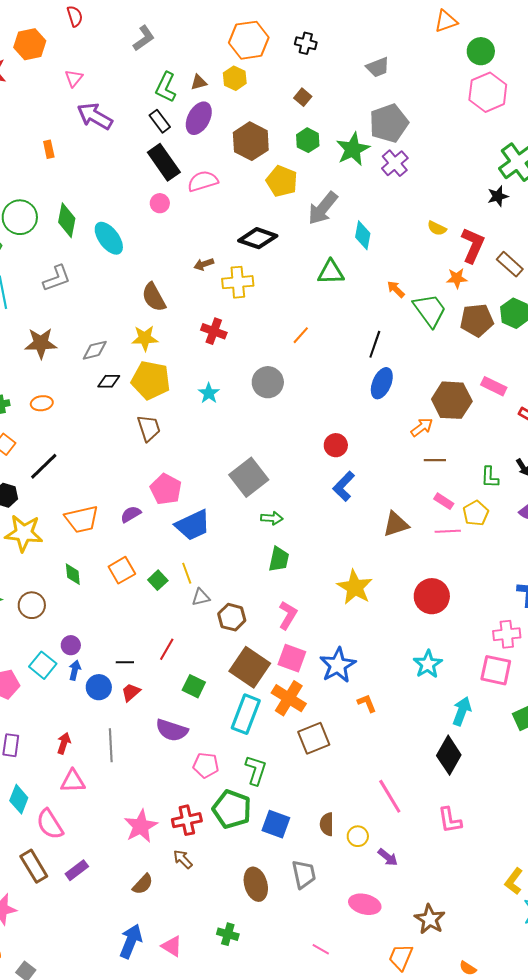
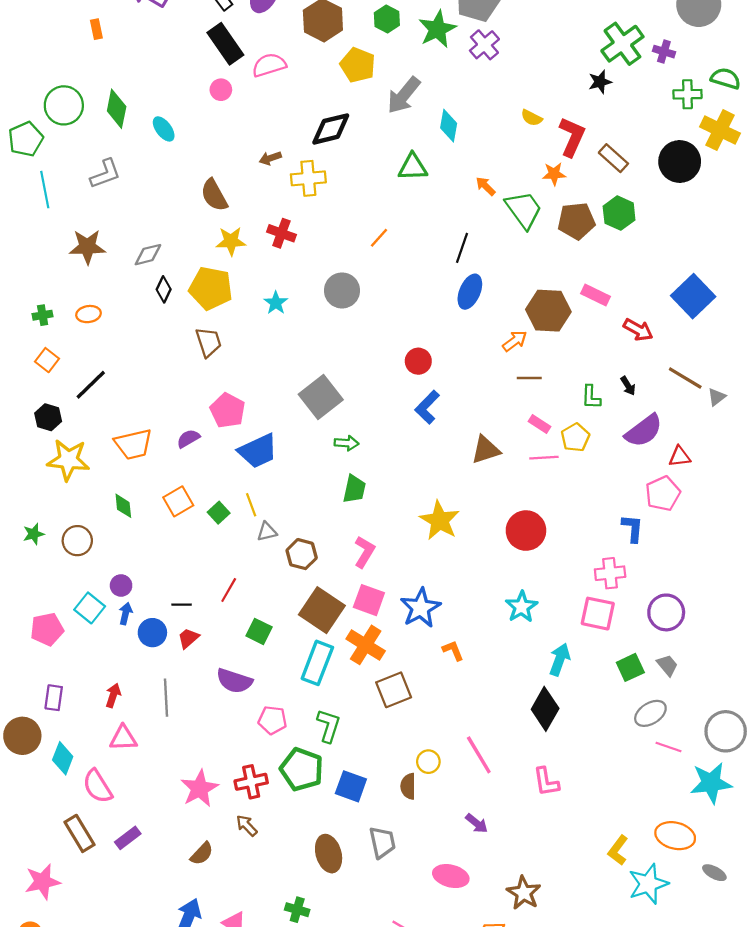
cyan ellipse: (109, 238) -> (164, 129), size x0.7
black diamond: (258, 238) -> (331, 129), turned -33
yellow star: (145, 338) -> (231, 241), moved
black diamond: (109, 381) -> (164, 289), turned -65
yellow circle: (358, 836) -> (428, 762), moved

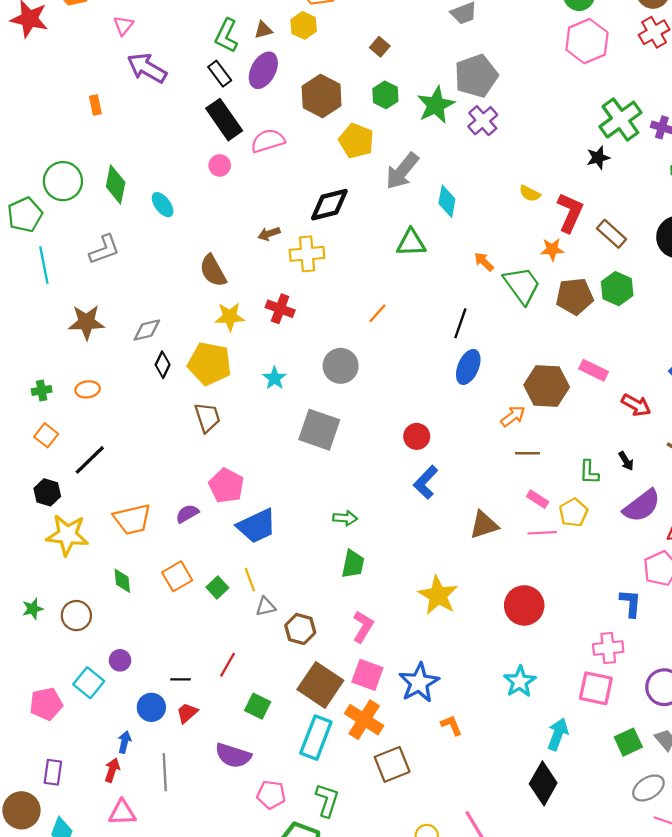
gray square: (321, 397) -> (319, 430), moved, turned -33
blue arrow: (126, 614) -> (124, 742), moved

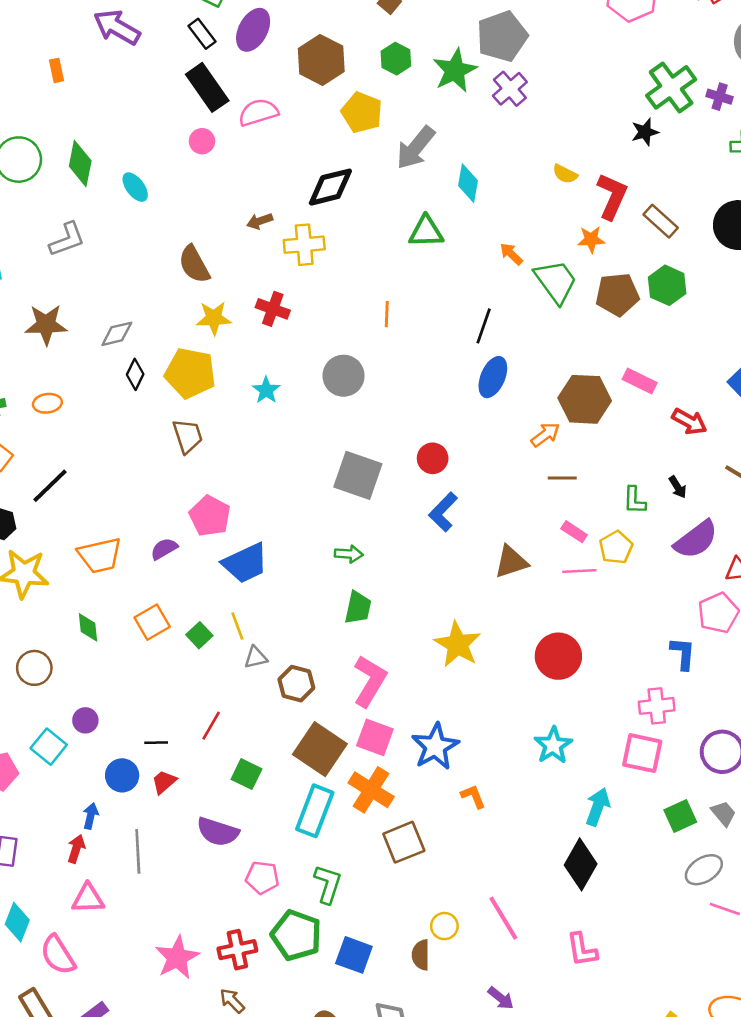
orange line: (378, 313) -> (387, 314), turned -40
gray square: (319, 430) -> (358, 475), moved
pink L-shape: (363, 627) -> (370, 681), size x1.4

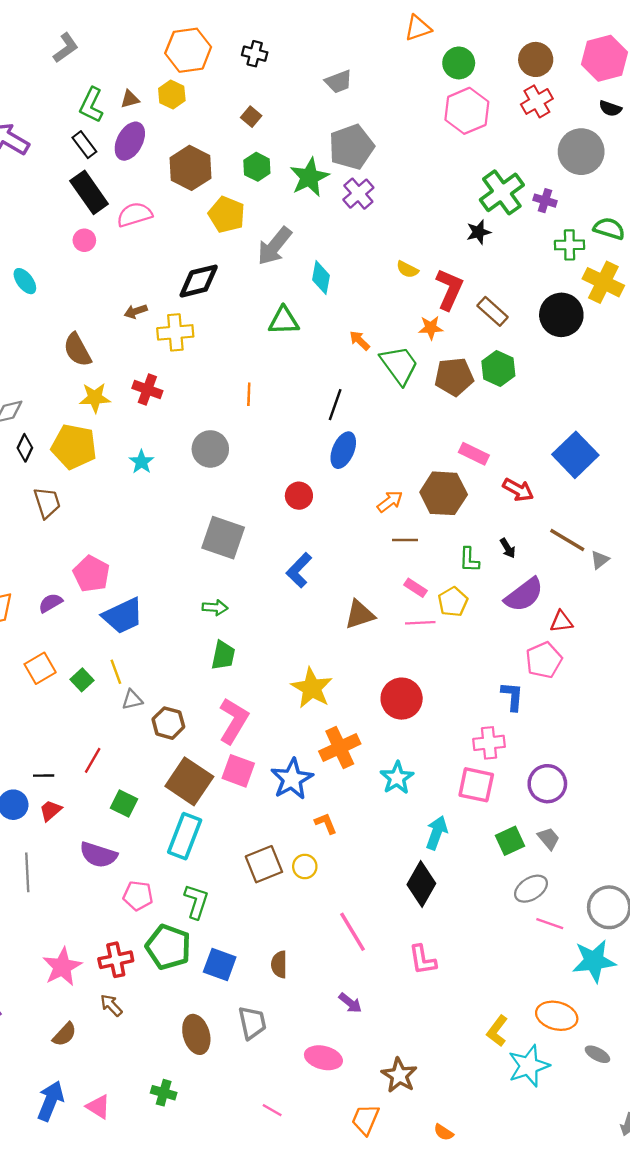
brown hexagon: (585, 399) -> (444, 493), moved
brown trapezoid: (188, 436) -> (47, 503), moved
red circle: (433, 458) -> (299, 496), moved
orange cross: (371, 790) -> (340, 748), moved, turned 33
yellow circle: (444, 926) -> (305, 866), moved

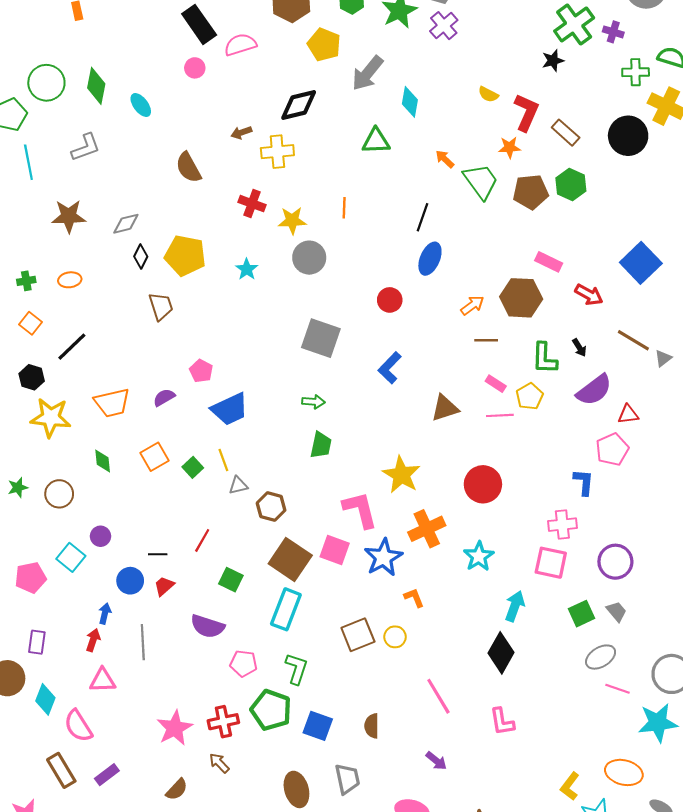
yellow star: (95, 398) -> (292, 220), moved
green L-shape: (469, 560) -> (544, 358), size x1.4
pink pentagon: (91, 574) -> (201, 371), size x0.7
pink L-shape: (234, 721) -> (360, 510), moved, turned -45

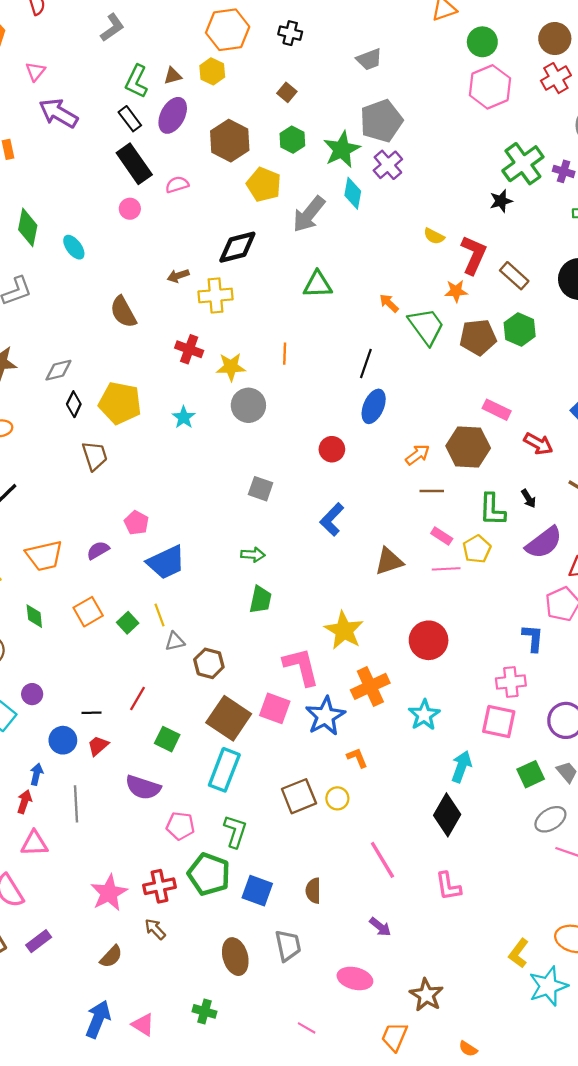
pink semicircle: (240, 45) -> (177, 185), size x0.7
cyan diamond: (410, 102) -> (353, 193), moved
gray square: (321, 338) -> (261, 489), size x0.6

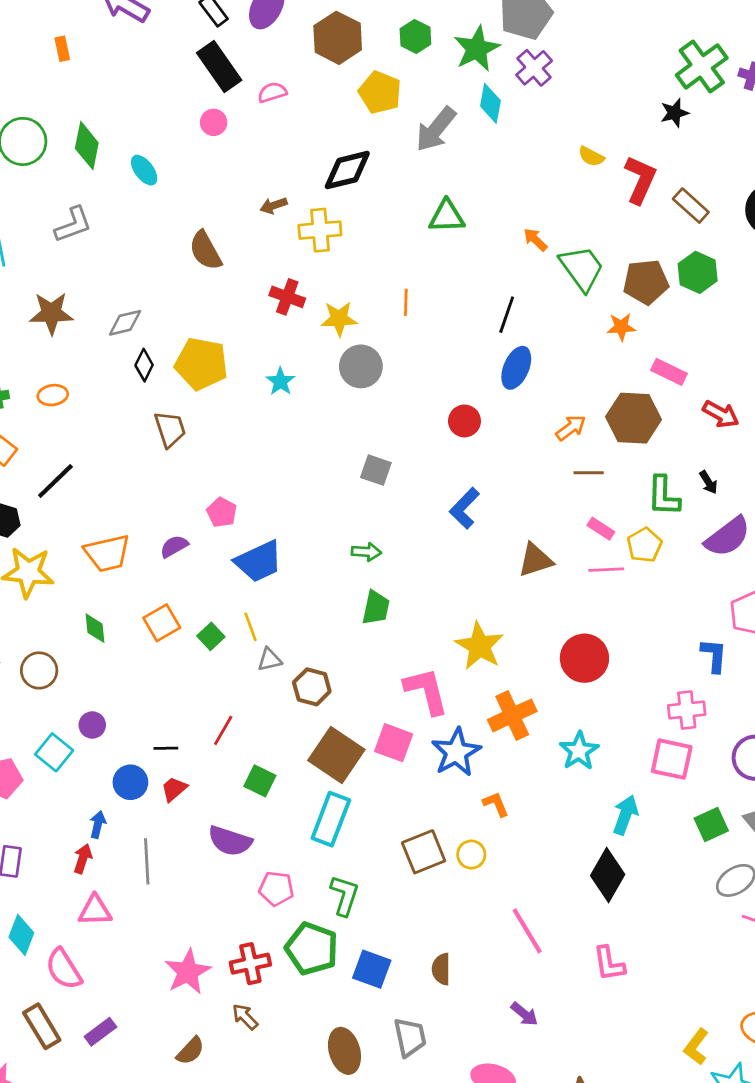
orange star: (456, 291) -> (621, 327), moved

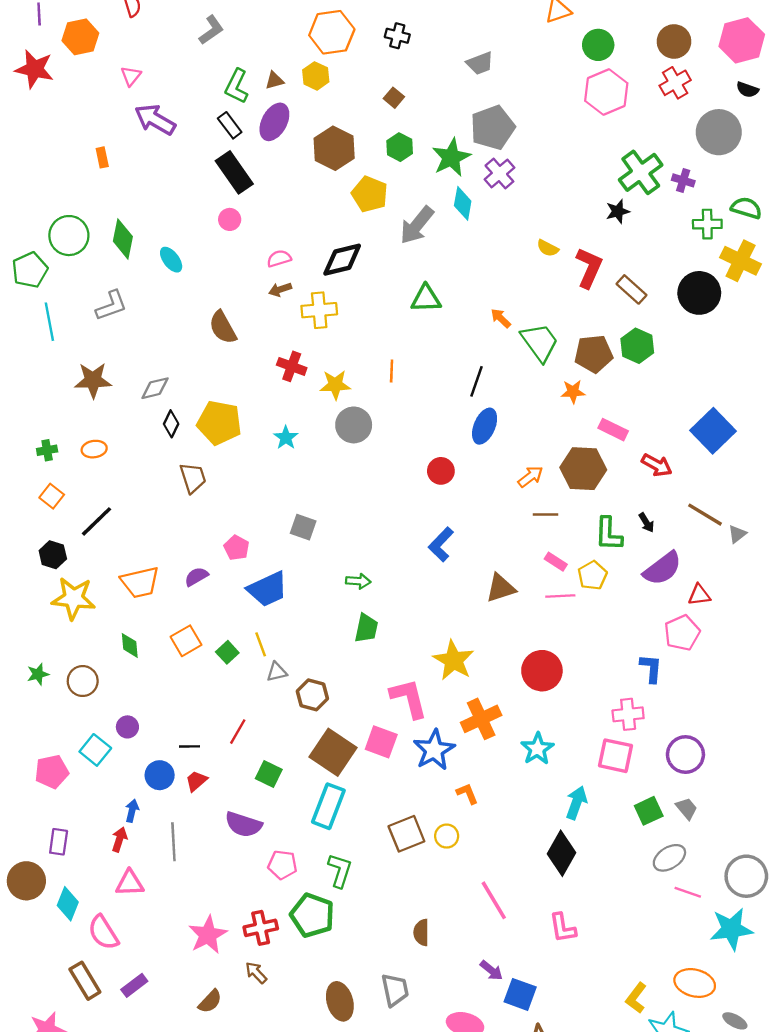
pink semicircle: (272, 92) -> (279, 258), moved
gray square: (376, 470) -> (303, 527), moved
blue square: (372, 969) -> (520, 994), moved

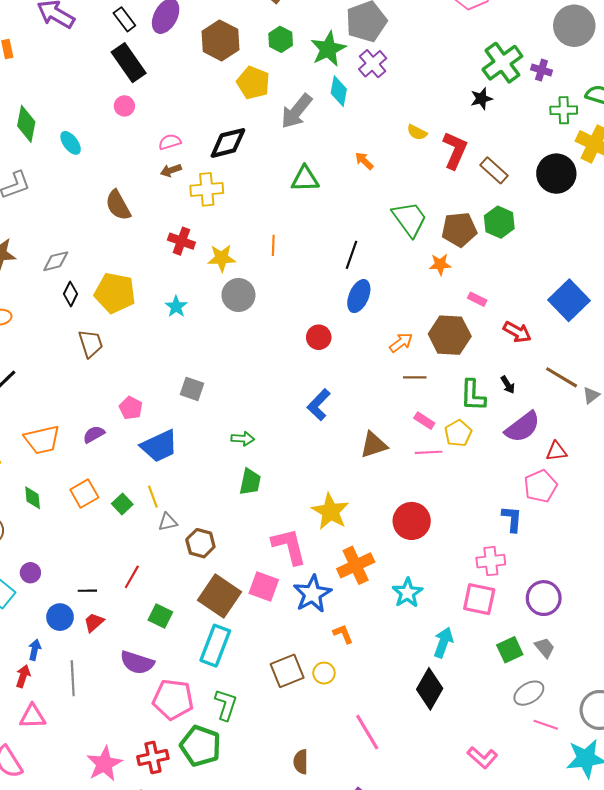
orange arrow: (501, 318) -> (364, 161), moved
pink rectangle: (613, 430) -> (477, 299), size x0.7
pink pentagon: (282, 865) -> (173, 699), size x1.5
pink L-shape: (563, 928) -> (482, 758), moved, turned -40

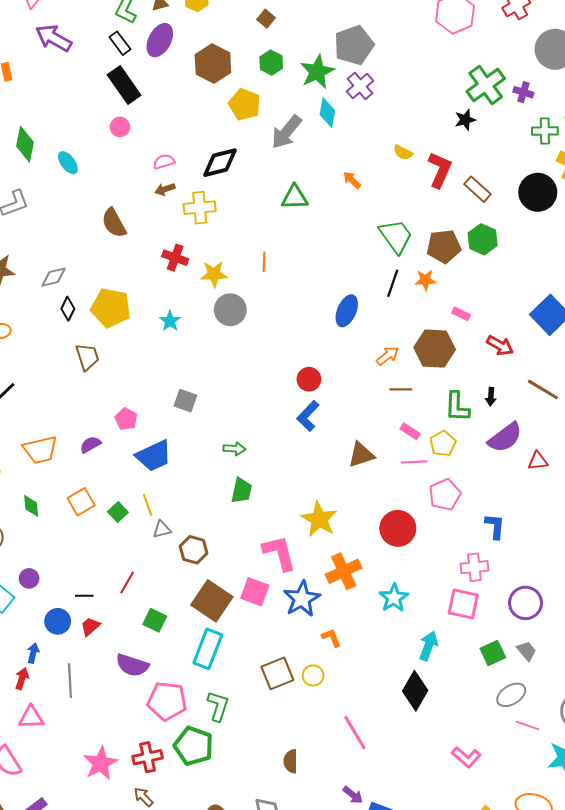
black line: (351, 255) -> (393, 283), moved
red circle: (319, 337) -> (309, 379), moved
black arrow: (508, 385) -> (491, 397), turned 36
pink pentagon: (540, 486) -> (445, 495), moved

